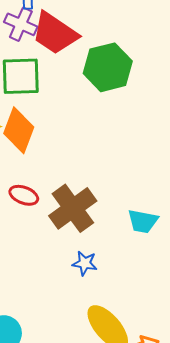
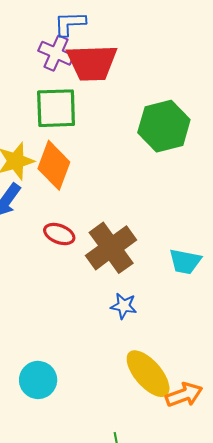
red trapezoid: (55, 33) -> (92, 63), turned -36
green hexagon: (108, 67) -> (164, 126), moved

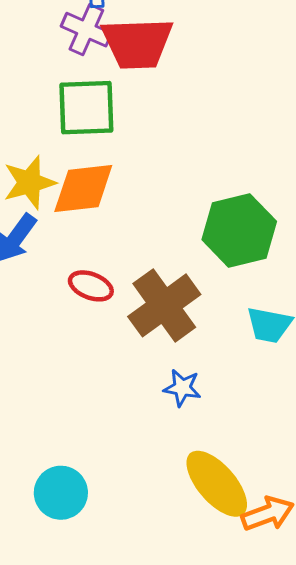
green hexagon: (164, 126) -> (239, 230), moved
orange diamond: (54, 165) -> (83, 189), turned 63

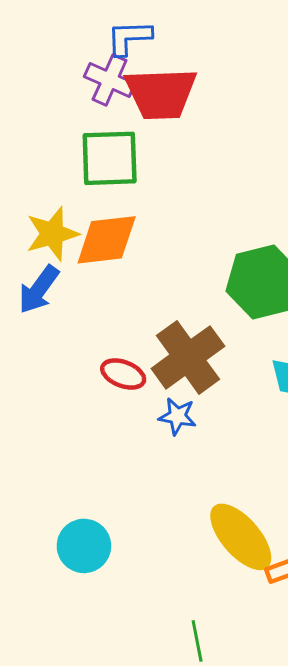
red ellipse: (91, 286) -> (123, 374), moved
blue star: (182, 388) -> (177, 416), moved

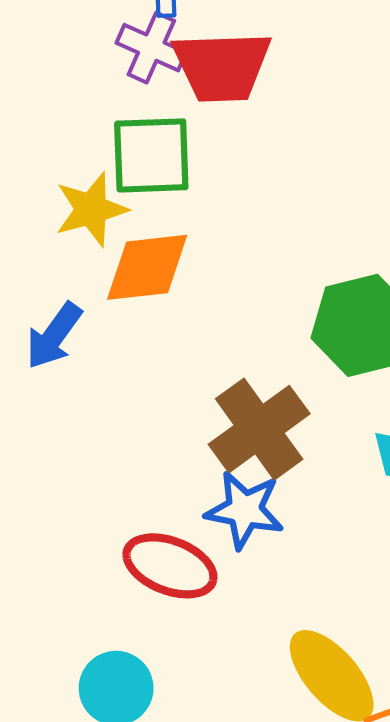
yellow star: (52, 234) -> (91, 209), moved
red ellipse: (123, 374) -> (170, 566), moved, size x1.5
blue star: (177, 416) -> (245, 510), size x1.5

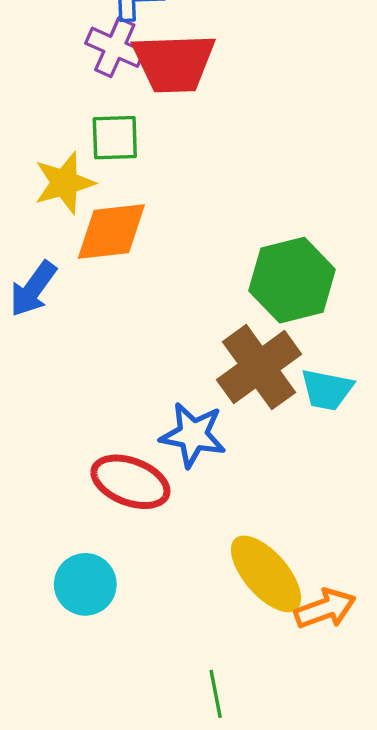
green square: (151, 155) -> (115, 138), size x0.7
brown cross: (259, 429) -> (259, 367), moved

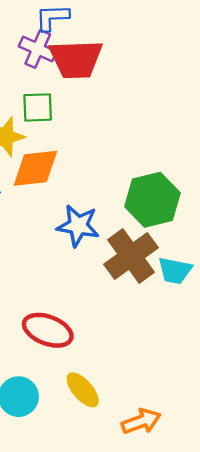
blue star: (193, 435) -> (78, 226), moved
yellow ellipse: (266, 574) -> (83, 390), moved, size x0.7
orange arrow: (325, 609) -> (141, 421), moved

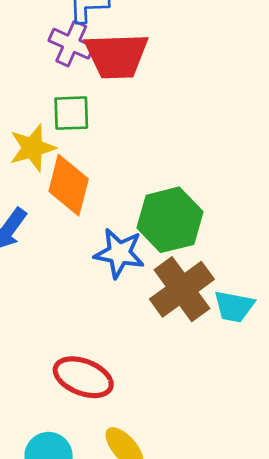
orange diamond: (35, 168) -> (69, 185), turned -69
green hexagon: (152, 200) -> (170, 220), moved

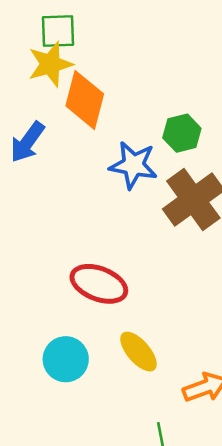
green square: (71, 113) -> (58, 31), moved
green hexagon: (170, 220) -> (182, 133), size x0.6

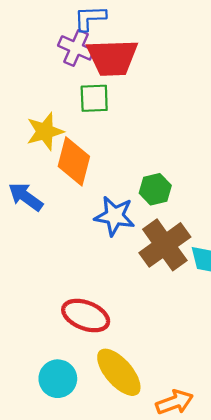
green square: (58, 31) -> (94, 98), moved
blue arrow: (27, 142) -> (26, 197), turned 90
yellow ellipse: (138, 352) -> (119, 372), size x1.4

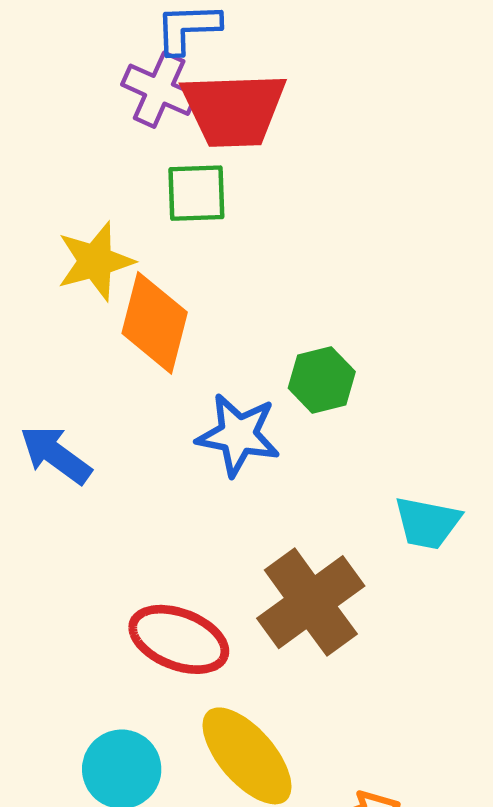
blue arrow: (26, 197) -> (56, 455), moved
brown cross: (165, 245) -> (311, 602), moved

